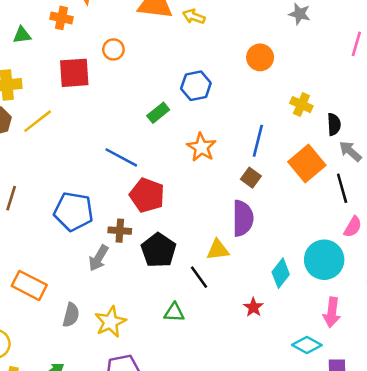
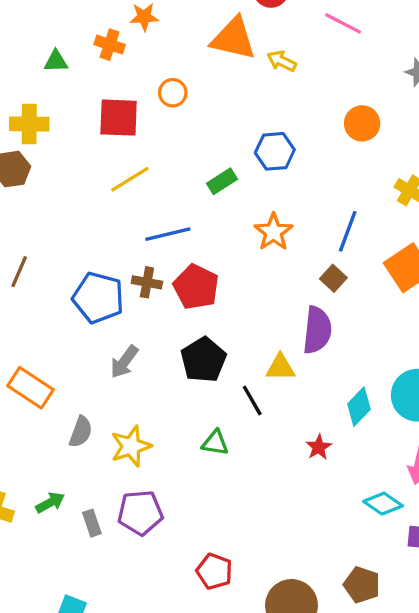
yellow line: (38, 121) -> (130, 179), moved
blue line: (121, 157) -> (168, 234), turned -48
brown cross: (120, 231) -> (147, 282), moved

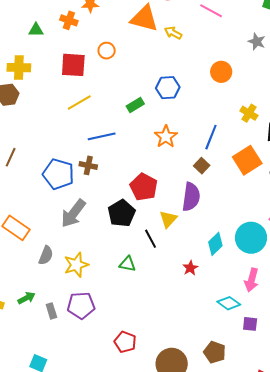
red pentagon: (196, 287) -> (144, 187), moved
gray arrow: (124, 362) -> (73, 213), size x1.4
yellow triangle: (280, 368) -> (168, 219), turned -48

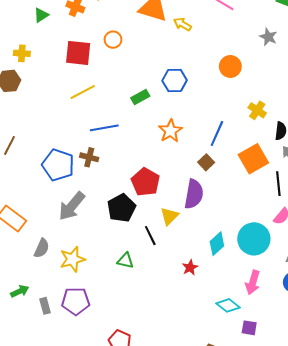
green triangle: (36, 30) -> (41, 15), turned -35
yellow cross: (19, 68) -> (22, 53), size x0.7

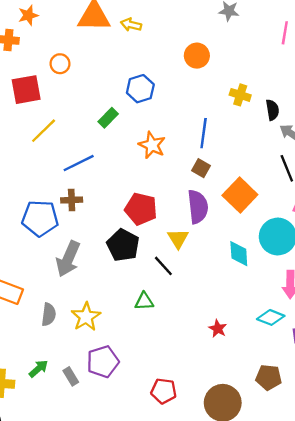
orange square: (253, 159) -> (240, 195), moved
cyan diamond: (217, 244) -> (239, 254), turned -35
red star: (190, 267) -> (218, 329), moved

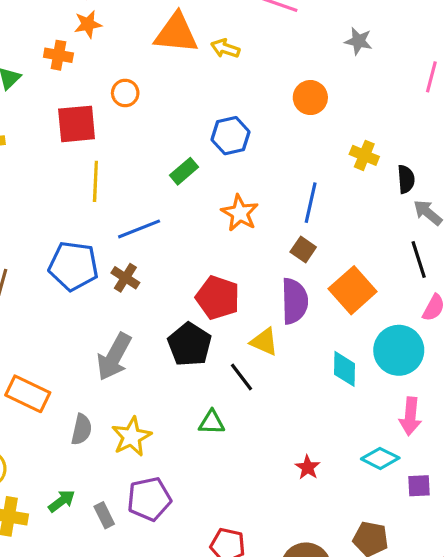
yellow line: (44, 131) -> (95, 181), turned -48
brown cross: (72, 200) -> (125, 278), turned 30
blue pentagon: (40, 218) -> (73, 266), moved
yellow triangle: (178, 239) -> (264, 342), turned -40

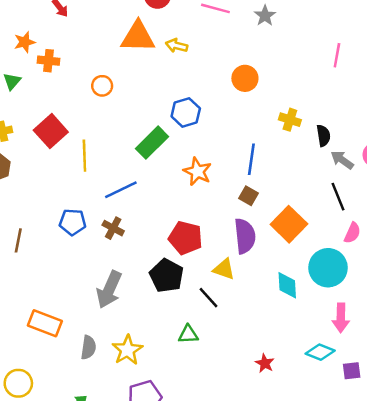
orange star: (88, 24) -> (24, 42), moved
gray star: (358, 41) -> (265, 16), moved, turned 30
red square: (77, 124) -> (51, 131), moved, turned -32
green rectangle: (184, 171) -> (152, 143), size x1.5
blue pentagon: (73, 266) -> (73, 222), size x0.7

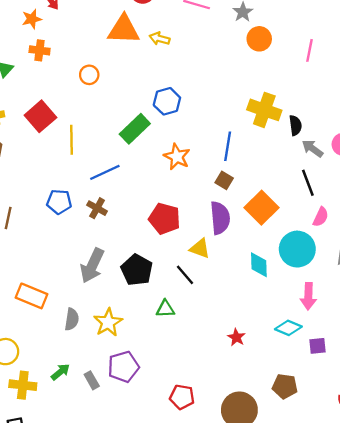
orange star: (24, 42) -> (32, 19), moved
orange circle: (245, 78) -> (259, 39), moved
yellow cross: (290, 120) -> (264, 110), size x1.6
black pentagon: (167, 276) -> (137, 270), moved

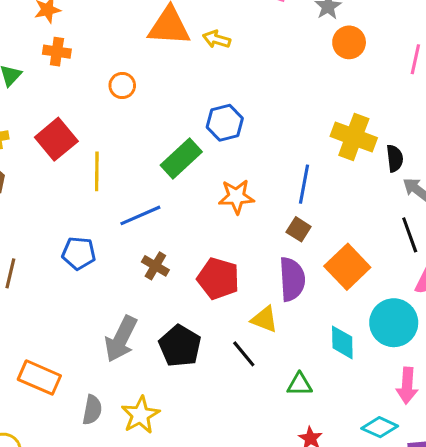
orange star: (177, 157) -> (236, 197), turned -30
brown cross: (97, 208) -> (155, 266), moved
green triangle: (165, 309) -> (300, 384), moved

